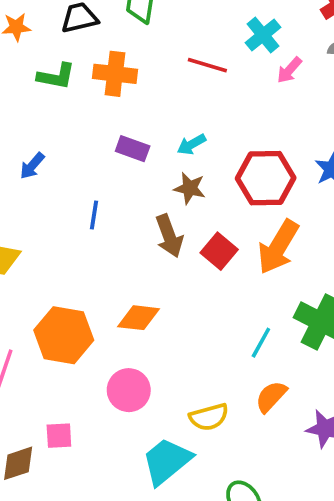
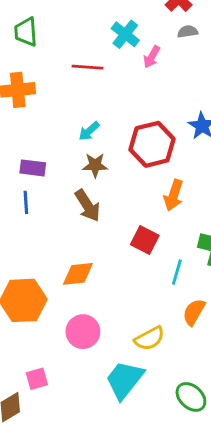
purple rectangle: (133, 149) -> (33, 168), moved
orange arrow: (278, 247) -> (174, 195), size x0.7
red square: (219, 251) -> (145, 240), moved

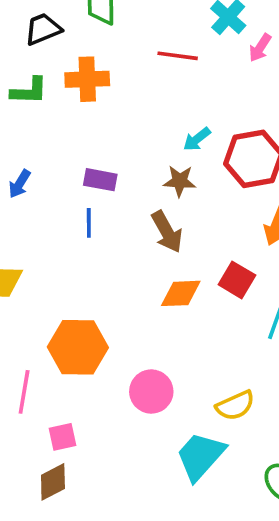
cyan arrow: (89, 131) -> (197, 139), moved
orange diamond: (78, 274) -> (181, 293), moved
pink square: (37, 379) -> (62, 437), moved

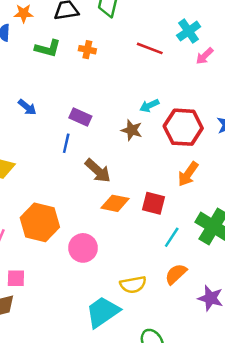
orange cross: (87, 79) -> (87, 50), size x0.6
blue arrow: (20, 184) -> (27, 107), turned -96
brown arrow: (167, 232) -> (98, 171), moved, turned -32
red square: (237, 280) -> (154, 203), turned -30
pink circle: (151, 392) -> (83, 248), moved

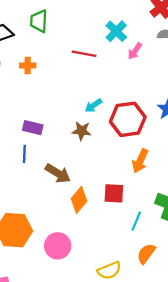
orange diamond: (115, 203) -> (79, 200), turned -50

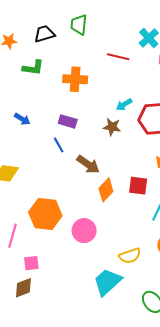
orange cross: (28, 65) -> (75, 79), moved, size x1.6
blue line: (24, 154) -> (59, 145), turned -35

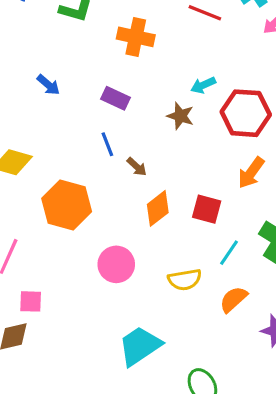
blue line: (59, 145) -> (107, 144), moved
brown arrow: (88, 164) -> (137, 167), size x0.6
orange hexagon: (45, 214) -> (67, 205), moved
yellow semicircle: (130, 256) -> (185, 280), moved

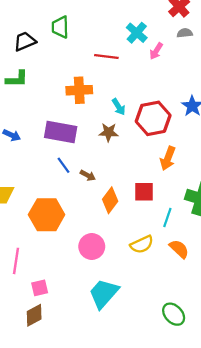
orange cross: (136, 37) -> (79, 90), moved
cyan arrow: (203, 85) -> (119, 107), turned -84
purple rectangle: (116, 98) -> (61, 132), size x1.6
orange semicircle: (233, 299) -> (179, 249), turned 100
cyan trapezoid: (140, 346) -> (104, 293), moved

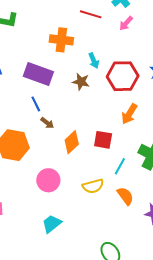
pink arrow: (156, 51) -> (126, 23), moved
brown arrow: (88, 175) -> (47, 123), moved
cyan trapezoid: (104, 293) -> (52, 224), size x0.7

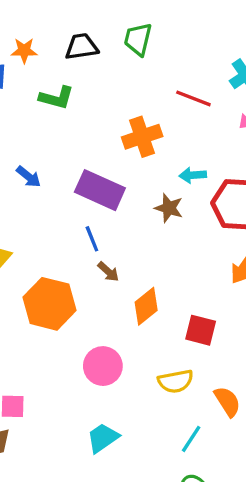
orange cross: (61, 40) -> (142, 137), turned -30
cyan arrow: (94, 61) -> (193, 175), turned 105
red square: (103, 140) -> (201, 330), moved
cyan line: (120, 166) -> (191, 439), moved

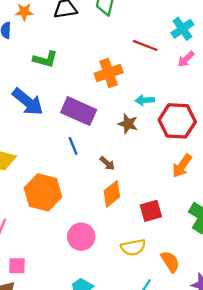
green L-shape: (57, 98) -> (45, 59), moved
blue arrow: (29, 177) -> (28, 102), size x1.8
brown arrow: (108, 272) -> (107, 163), moved
red square: (201, 330) -> (151, 211), turned -30

